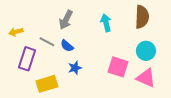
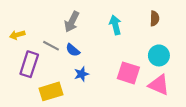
brown semicircle: (142, 17) -> (155, 18), size x0.6

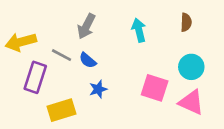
yellow arrow: (17, 35) -> (21, 42), size x1.6

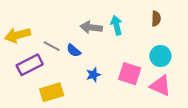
gray arrow: (86, 26) -> (91, 27), moved, turned 70
purple rectangle: (35, 77) -> (30, 65), turned 45
blue star: (98, 89) -> (93, 75), moved

